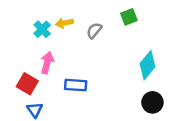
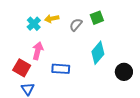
green square: (129, 17) -> (97, 18), moved
cyan diamond: (148, 65) -> (98, 53), moved
black circle: (152, 102) -> (124, 72), moved

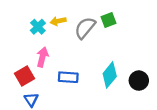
gray semicircle: (76, 25) -> (85, 28), size x1.5
cyan diamond: (98, 53) -> (110, 75), moved
red square: (22, 68) -> (24, 76), turned 30

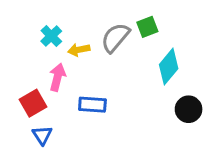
yellow arrow: (58, 21) -> (79, 50), moved
cyan diamond: (110, 75) -> (169, 67), moved

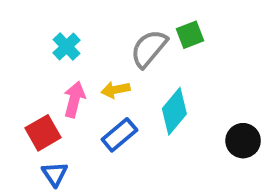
yellow arrow: (79, 50) -> (116, 90), moved
cyan diamond: (169, 67) -> (174, 111), moved
blue rectangle: (92, 105) -> (119, 135), turned -44

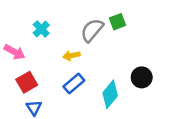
pink arrow: (74, 99) -> (15, 52), moved, turned 105
cyan diamond: (174, 111) -> (110, 94), moved
black circle: (243, 141) -> (142, 77), moved

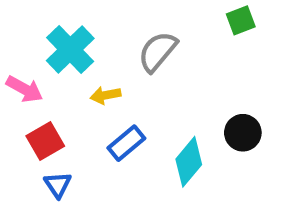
green square: (117, 22) -> (241, 20), moved
cyan cross: (41, 29) -> (70, 50), size x1.6
yellow arrow: (71, 56) -> (106, 95), moved

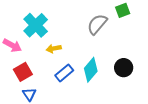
gray semicircle: (158, 52) -> (97, 24), moved
cyan diamond: (189, 162) -> (91, 70), moved

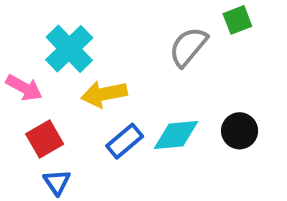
yellow arrow: (54, 49) -> (104, 94), size x1.5
cyan diamond: (91, 70) -> (176, 135), turned 45

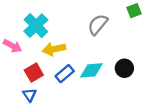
green square: (237, 20) -> (134, 11), moved
red square: (45, 139) -> (34, 73), moved

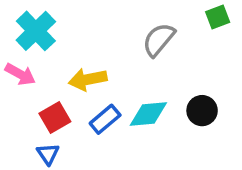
cyan cross: (36, 26) -> (36, 31), moved

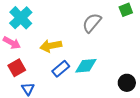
black circle: (202, 111) -> (127, 83), moved
red square: (55, 118) -> (17, 68), moved

